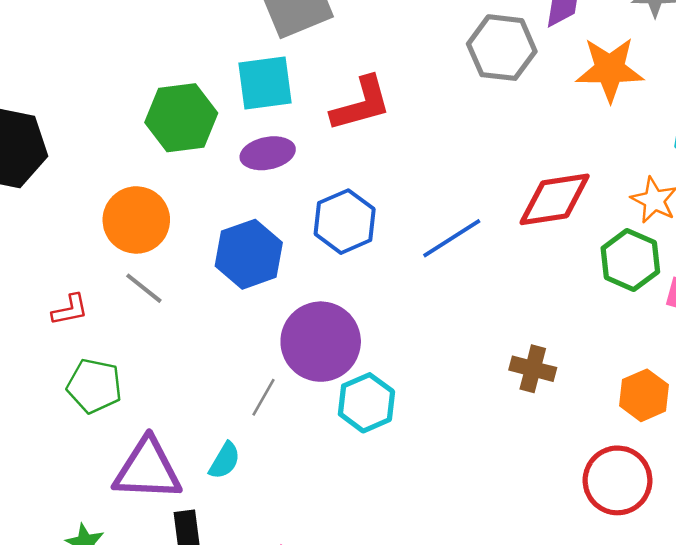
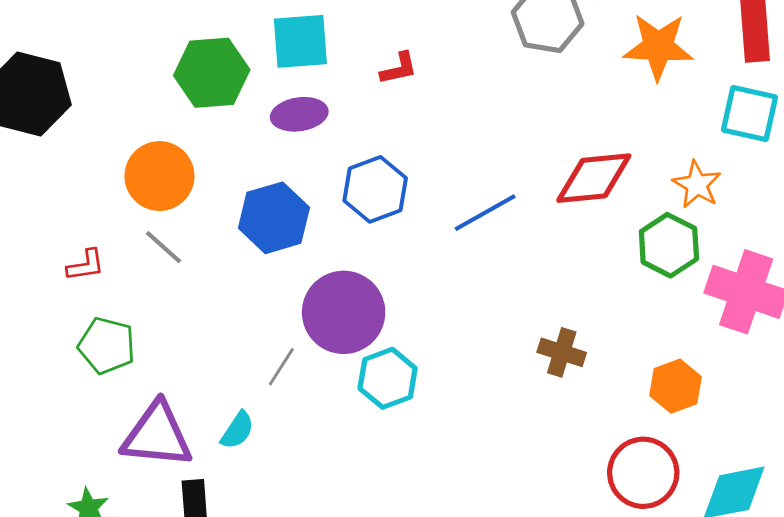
red L-shape: (361, 104) -> (399, 68), size x0.6

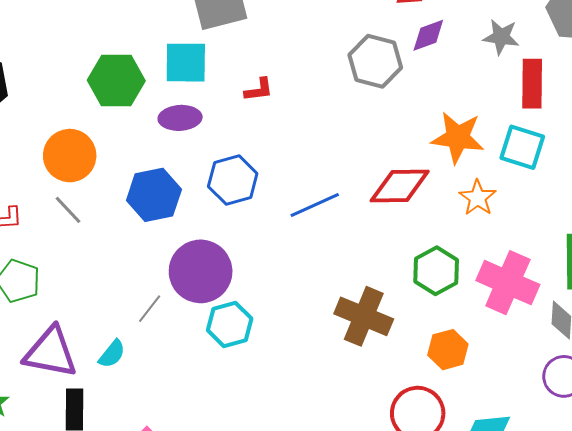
orange star: (658, 47) -> (458, 137), moved
green hexagon: (669, 245) -> (436, 271), moved
brown cross: (562, 352) -> (364, 316), size x1.6

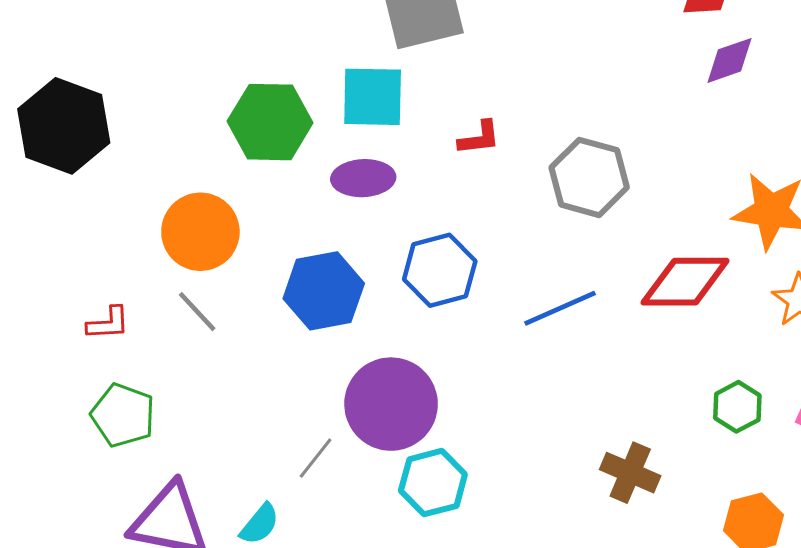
gray hexagon: (375, 61) -> (589, 177), moved
green hexagon: (436, 271) -> (737, 407), size x0.7
brown cross: (364, 316) -> (630, 473), size x0.7

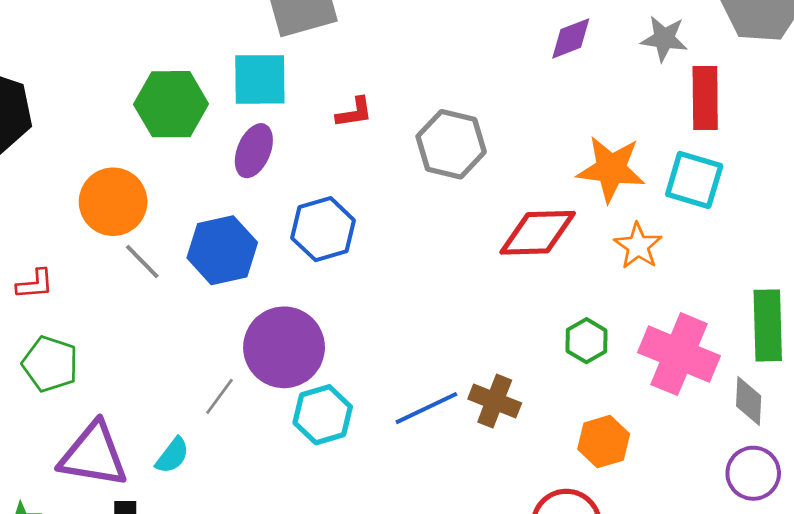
purple ellipse: (363, 178) -> (254, 151), turned -63
blue line: (560, 308) -> (426, 408), moved
gray line: (197, 312) -> (142, 262), moved

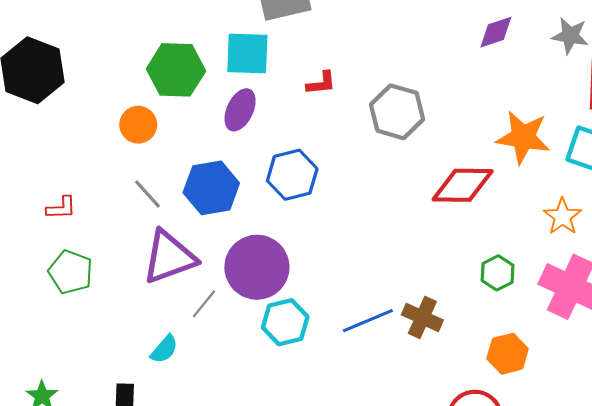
orange circle: (113, 202) -> (138, 125), moved, size x0.7
orange star: (638, 246) -> (562, 217), moved
purple triangle: (93, 455) -> (169, 257), moved, turned -32

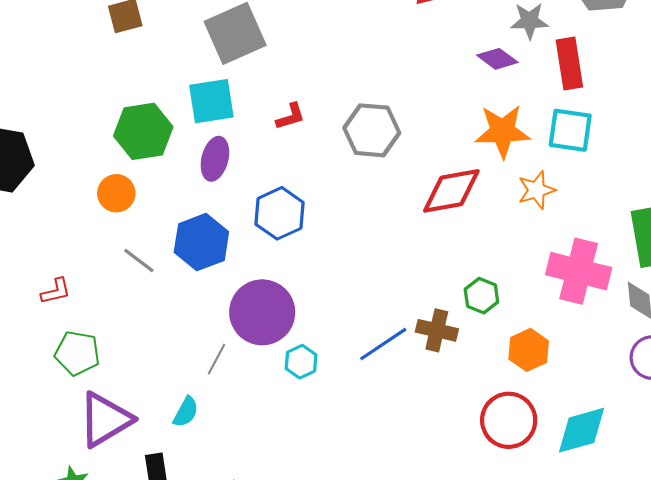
purple diamond: (496, 32) -> (497, 59), moved, turned 66
orange star: (562, 217) -> (536, 190), moved, turned 30
purple triangle: (169, 257) -> (105, 420), moved
green hexagon: (498, 273) -> (481, 296), moved
cyan hexagon: (285, 322) -> (301, 362), size x0.7

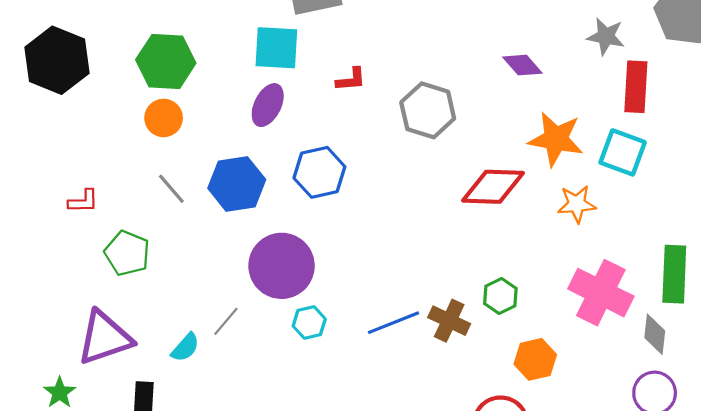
purple diamond: (497, 59) -> (522, 65), moved
green hexagon: (143, 131) -> (166, 61), moved
green pentagon: (77, 353) -> (127, 253), moved
gray line: (216, 359) -> (226, 321), moved

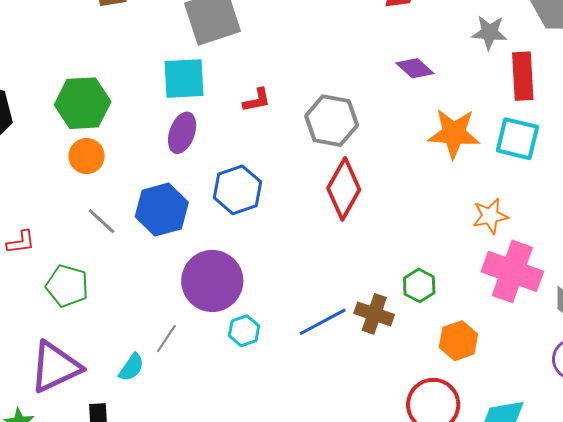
red diamond: (493, 187) -> (344, 189), moved, turned -56
orange star: (577, 204) -> (490, 216), moved

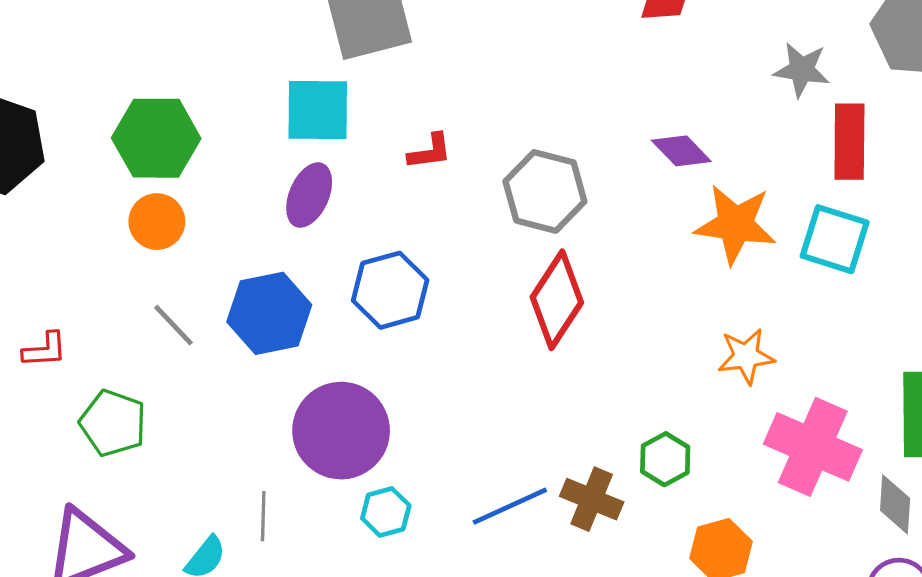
purple diamond: (415, 68) -> (681, 151), moved
orange star: (490, 216) -> (746, 356), moved
gray line: (166, 339) -> (263, 516), turned -36

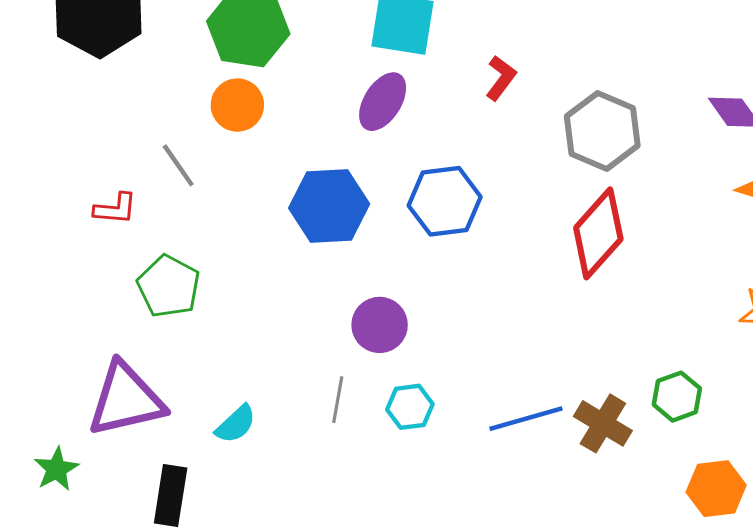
red L-shape: (430, 152) -> (501, 78), turned -54
gray line: (173, 325) -> (178, 165), moved
purple circle: (341, 431) -> (380, 325), size x0.6
gray line: (263, 516) -> (338, 400), moved

